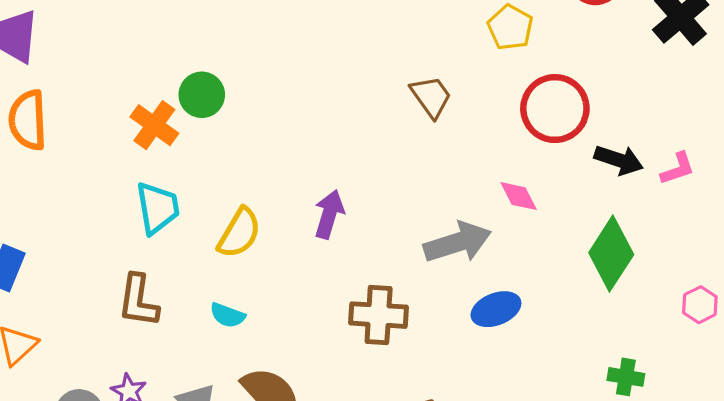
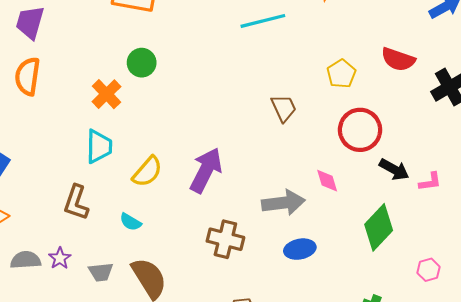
green circle: (202, 95) -> (142, 63), moved
purple arrow: (329, 214) -> (206, 170), size x1.5

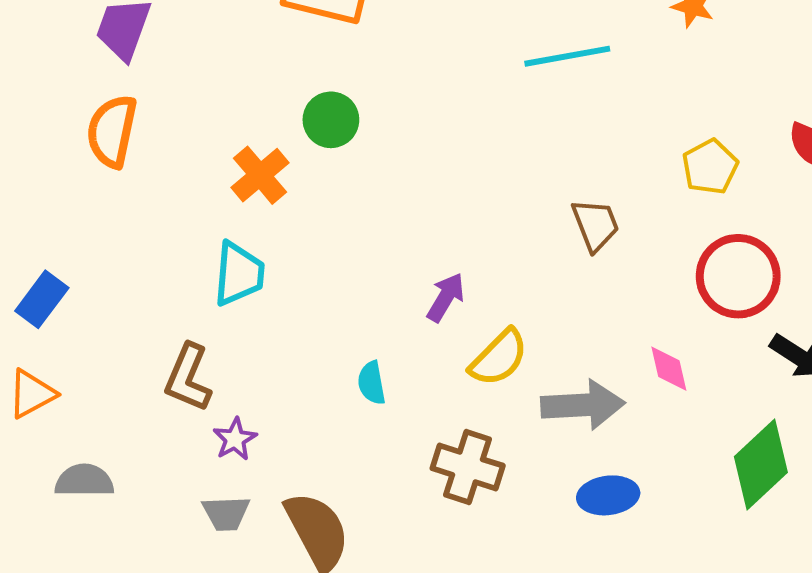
purple arrow: (206, 170) -> (446, 297), moved, size x0.6
yellow semicircle: (147, 172) -> (499, 358), moved
cyan semicircle: (130, 222) -> (372, 383), moved, turned 45
purple star: (60, 258) -> (235, 439), moved

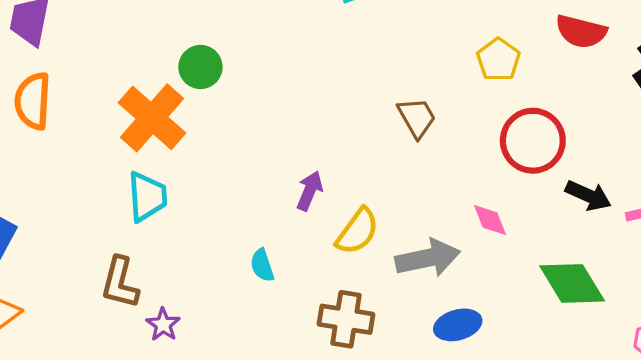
orange cross: (260, 175) -> (152, 118), size x1.5
green diamond: (761, 464) -> (572, 283), turned -70

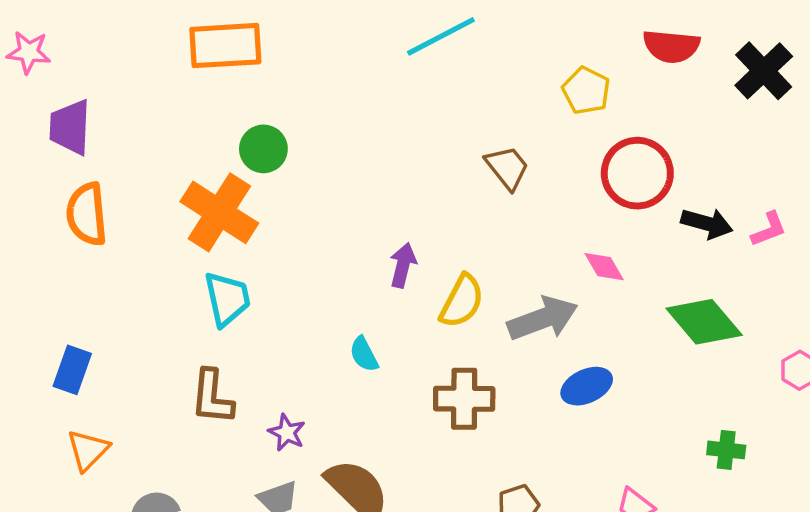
purple star: (163, 325) -> (287, 433), moved

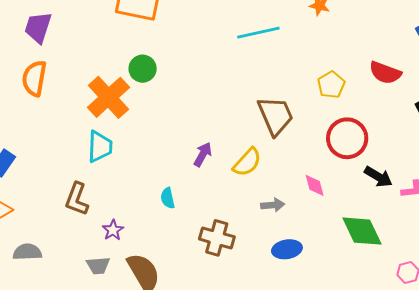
brown trapezoid: (507, 168) -> (276, 116), size x1.5
yellow semicircle: (462, 301) -> (247, 162), moved
gray arrow: (543, 318) -> (273, 205), size x0.6

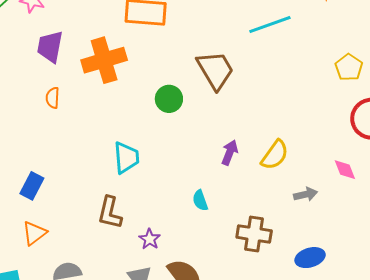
green circle: (143, 69) -> (169, 99), moved
orange semicircle: (34, 78) -> (53, 98), size x0.6
orange cross: (108, 97) -> (104, 60), moved, turned 33
brown trapezoid: (276, 116) -> (215, 70), moved
blue ellipse: (287, 249) -> (310, 258), moved

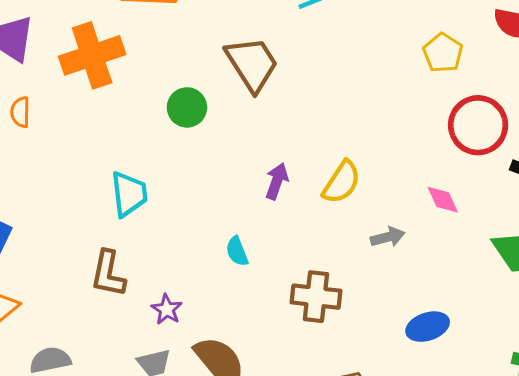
blue ellipse: (310, 258) -> (428, 327), moved

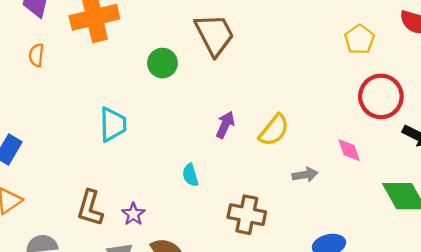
brown L-shape: (108, 274) -> (90, 208), moved

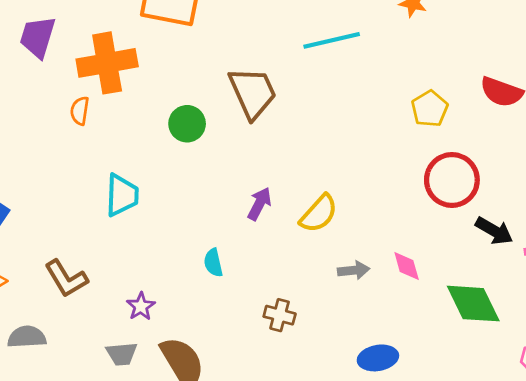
orange semicircle: (36, 55) -> (80, 111), moved
pink diamond: (349, 150) -> (407, 266), moved
brown L-shape: (90, 208) -> (66, 279), moved, turned -51
brown cross: (247, 215) -> (280, 315), size x0.7

